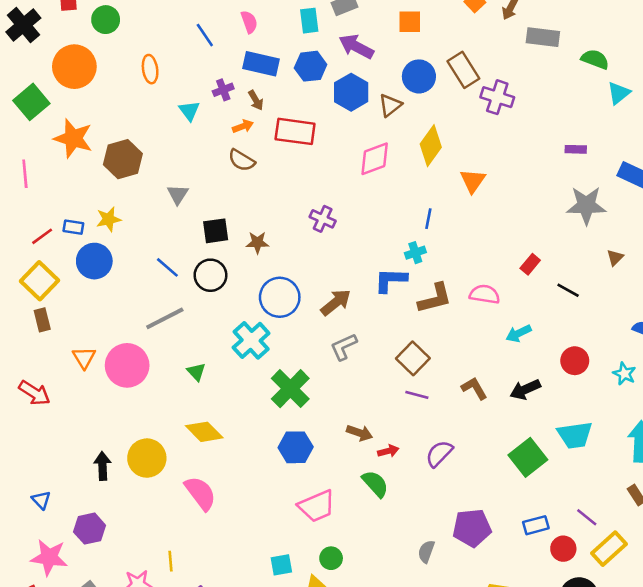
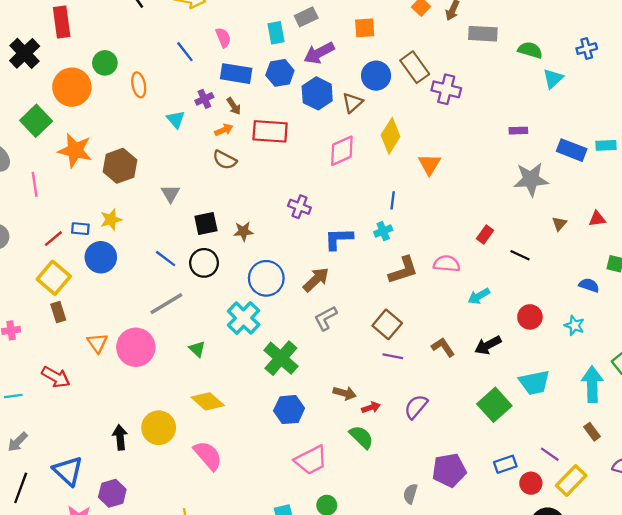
green circle: (106, 20) -> (105, 63), moved
purple arrow: (356, 47) -> (319, 53), turned -52
blue L-shape: (391, 280) -> (339, 239), moved
blue triangle: (41, 500) -> (68, 471), size x1.8

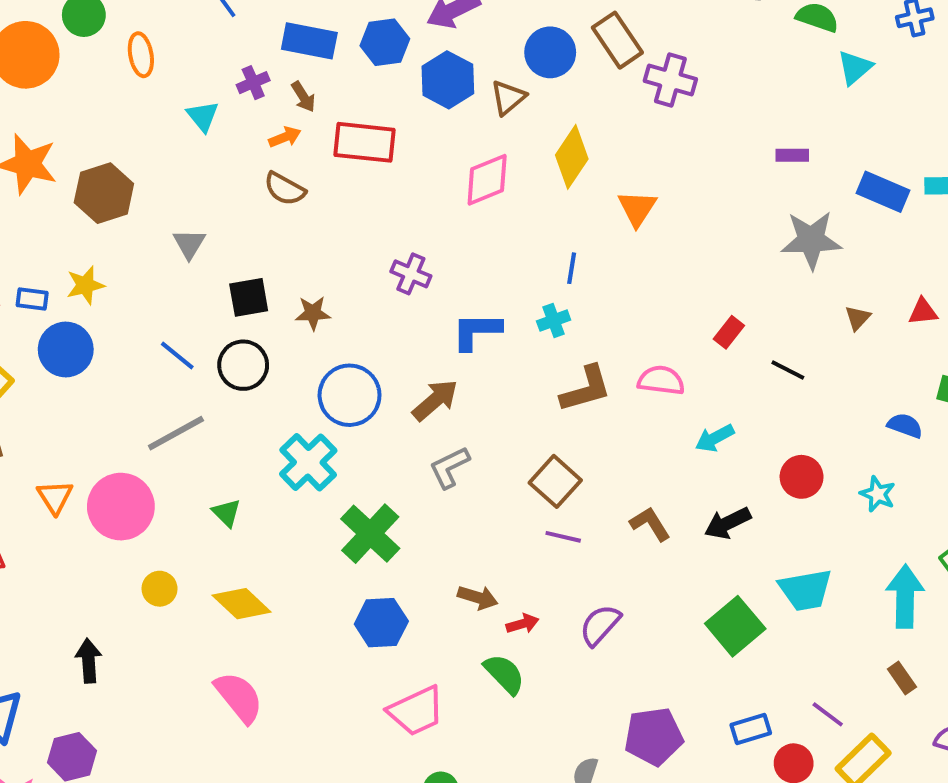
yellow circle: (159, 428) -> (160, 589), moved, size x0.6

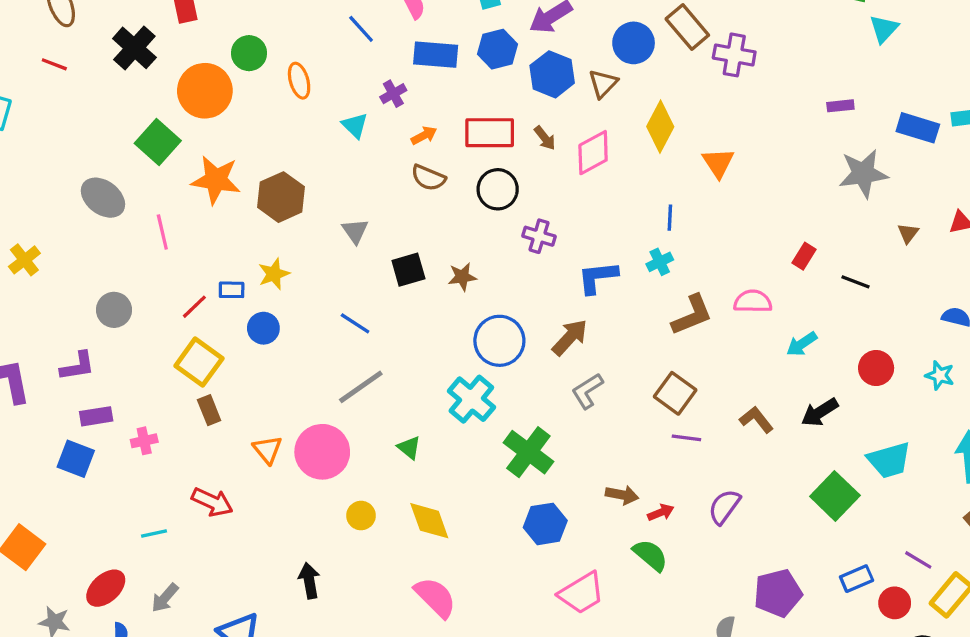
brown arrow: (303, 97) -> (545, 138), moved
blue circle: (66, 349) -> (263, 328), size x0.7
black circle: (243, 365) -> (498, 189), moved
yellow diamond: (242, 604) -> (429, 521), turned 33

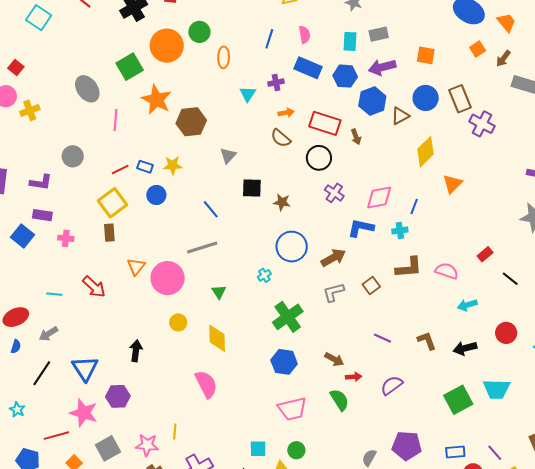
blue line: (361, 29) -> (269, 39), turned 42
pink diamond: (593, 153) -> (379, 198), moved
brown square: (675, 393) -> (371, 285), moved, size x0.7
cyan cross: (471, 399) -> (264, 275), size x0.5

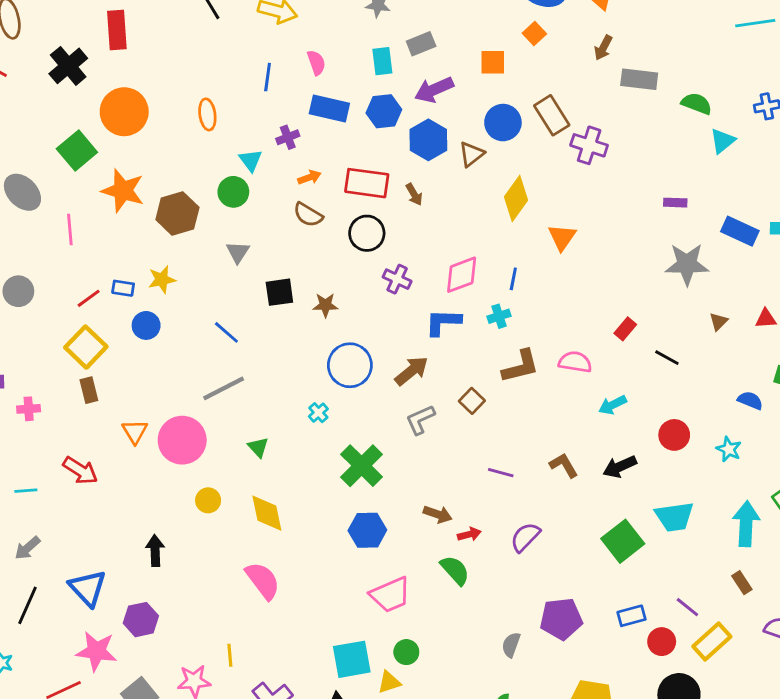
green circle: (199, 32) -> (233, 192), moved
orange square: (478, 49) -> (534, 34), moved
cyan square: (258, 449) -> (352, 659), size x1.6

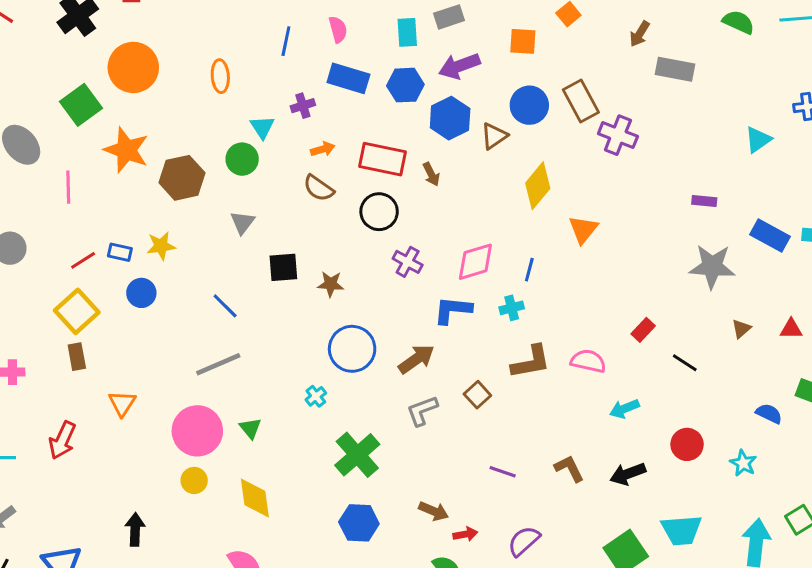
green semicircle: (697, 104) -> (738, 22), moved
pink circle: (182, 440) -> (197, 431), moved
red arrow: (80, 470) -> (62, 440), turned 78

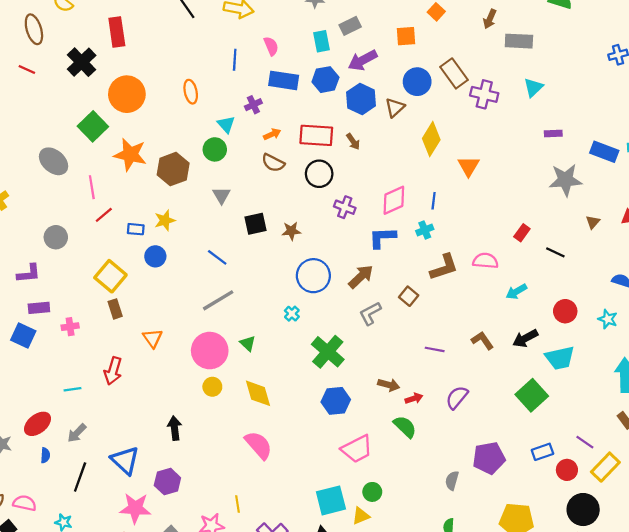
cyan triangle: (758, 140) -> (533, 87), moved
red line: (83, 260) -> (104, 215), moved
cyan trapezoid: (681, 530) -> (560, 358), moved

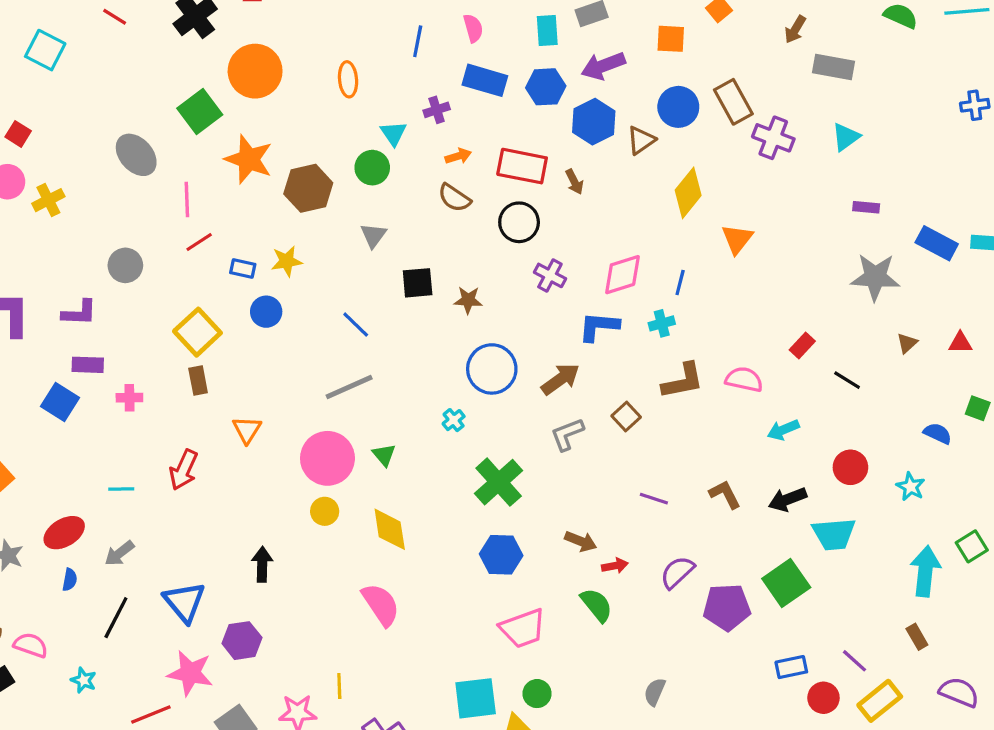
purple pentagon: (489, 458) -> (727, 607), moved

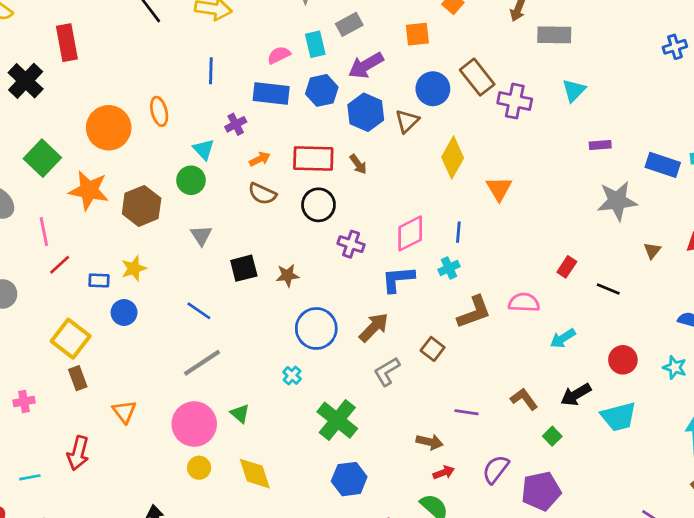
pink semicircle: (473, 28) -> (279, 55), moved, turned -90
orange circle: (255, 71) -> (109, 128), moved
brown arrow: (581, 541) -> (430, 442), moved
green square: (786, 583) -> (552, 436), moved, size x0.5

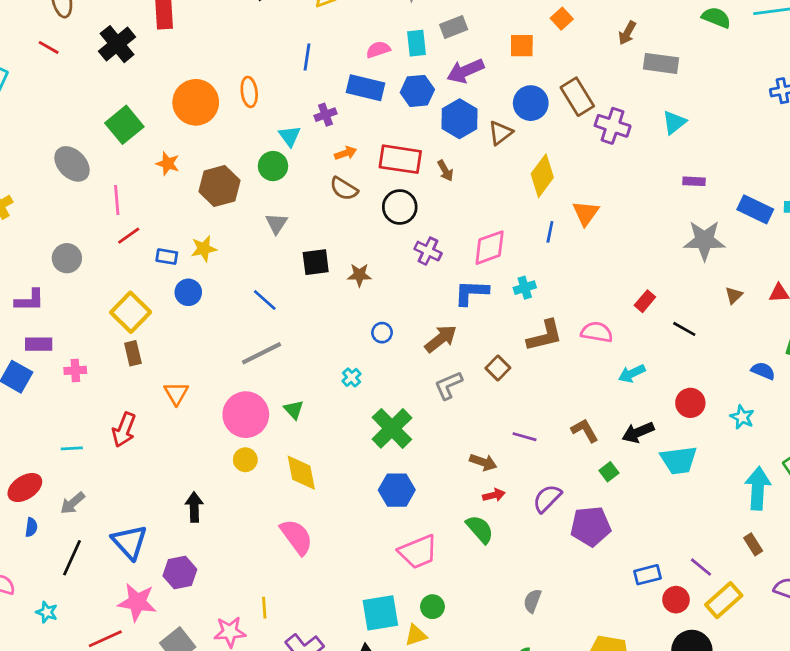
orange star: (89, 190) -> (168, 164), size x0.6
blue line: (458, 232) -> (550, 232), moved
blue circle: (316, 328) -> (382, 333), size x0.5

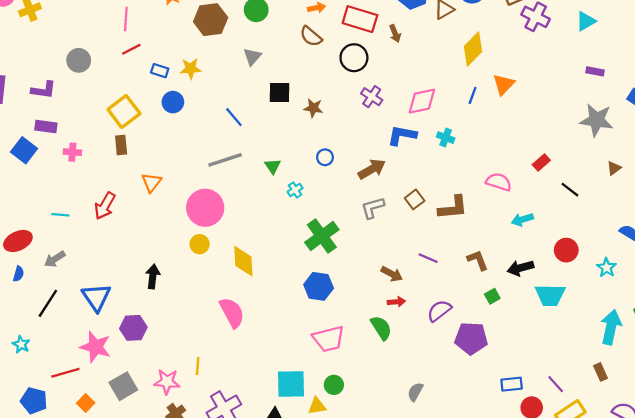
cyan cross: (525, 288) -> (446, 138), turned 30
brown L-shape: (545, 336) -> (453, 208), moved
green triangle: (294, 410) -> (273, 166), moved

